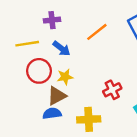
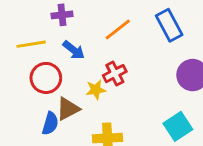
yellow star: (65, 77) -> (96, 90), moved
red cross: (112, 90) -> (115, 74), moved
blue semicircle: (52, 113) -> (50, 123), moved, turned 114

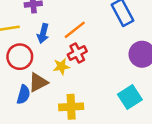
orange line: (118, 30) -> (75, 30), moved
blue arrow: (74, 50) -> (43, 33), turned 66

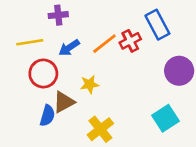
blue arrow: (43, 33) -> (69, 48), turned 42
red cross: (77, 53) -> (130, 41), moved
yellow cross: (71, 107) -> (100, 129), turned -35

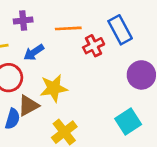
orange line: (104, 44) -> (68, 28), moved, turned 35
yellow star: (89, 84) -> (54, 88), size x1.5

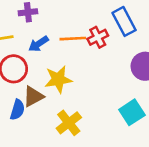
orange line: (68, 28) -> (73, 39), moved

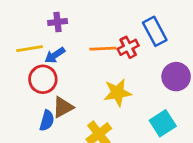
blue arrow: (39, 44) -> (55, 55), moved
yellow star: (58, 79) -> (117, 93), moved

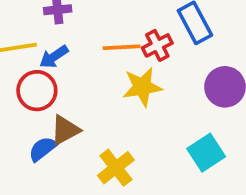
yellow star: (117, 93) -> (142, 87), moved
blue semicircle: (47, 121) -> (43, 149), turned -144

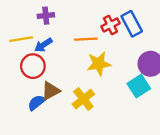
red cross: (157, 45) -> (110, 25), moved
cyan square: (206, 153) -> (139, 86), moved
yellow cross: (116, 168) -> (83, 99), moved

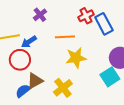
purple cross: (46, 16) -> (40, 15), moved, turned -32
red cross: (110, 25) -> (86, 16), moved

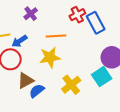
yellow star: (76, 58) -> (50, 57), moved
yellow cross: (63, 88) -> (71, 85), moved
blue semicircle: (23, 91) -> (37, 91), moved

